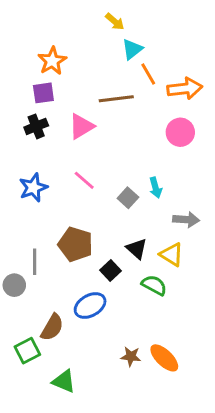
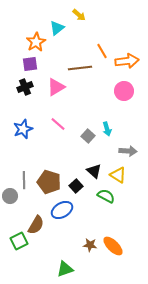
cyan triangle: (132, 49) -> (57, 28), moved
brown pentagon: (75, 244) -> (49, 182), moved
green triangle: (64, 381) -> (65, 269), moved, turned -42

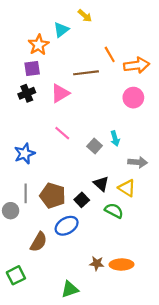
blue star: (23, 129) -> (25, 154), moved
green square: (19, 241) -> (16, 275), moved
orange ellipse: (113, 246) -> (122, 265), turned -45

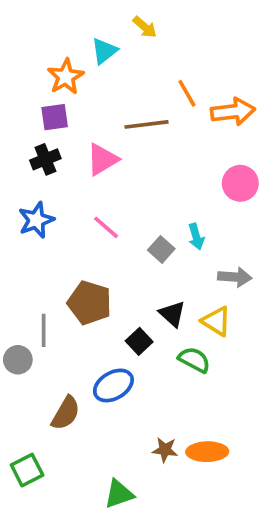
pink circle: (133, 98) -> (240, 183), moved
blue star: (25, 154) -> (36, 220), moved
brown pentagon: (53, 196) -> (90, 303), moved

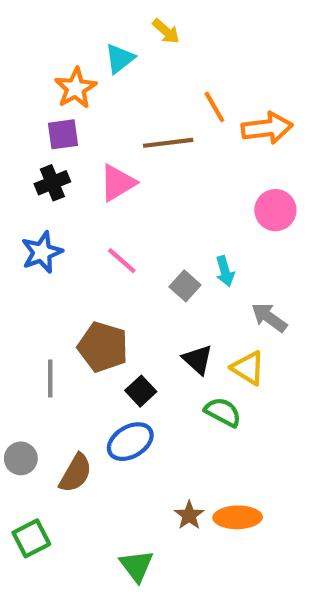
gray arrow: (235, 277) -> (269, 317), turned -148
black square: (139, 341) -> (141, 391), moved
gray circle: (18, 360) -> (21, 458), moved
brown star: (165, 450) -> (189, 515), turned 30
green triangle: (119, 494) -> (137, 566), turned -48

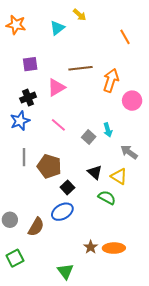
orange star: (76, 88) -> (16, 25), moved, turned -30
orange line: (214, 107) -> (125, 37), moved
orange arrow: (267, 128) -> (111, 80), moved, turned -65
black cross: (52, 183) -> (28, 98), moved
gray line: (50, 378) -> (24, 157), moved

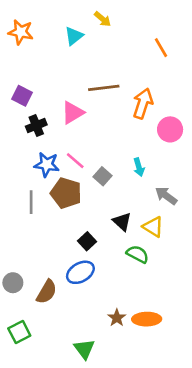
purple square: (30, 64) -> (22, 96), moved, turned 35
blue star: (20, 121) -> (47, 165), moved, turned 30
gray square: (89, 137) -> (102, 176), moved
brown pentagon: (49, 166) -> (66, 193), moved

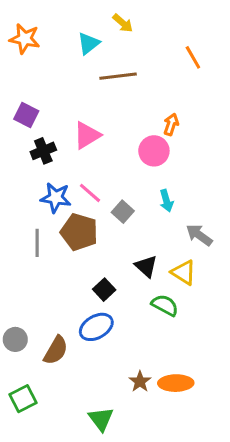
brown line: (104, 88) -> (118, 76), moved
orange arrow: (143, 103) -> (171, 124), size x0.6
pink circle: (170, 129) -> (154, 151), moved

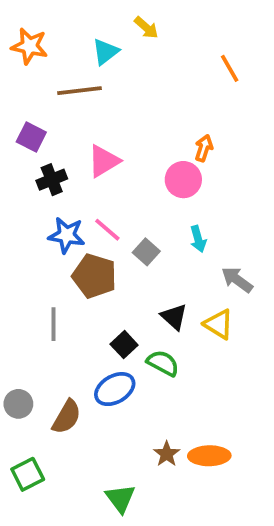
brown line: (118, 76) -> (80, 91), moved
gray line: (37, 243) -> (54, 324), moved
green semicircle: (165, 305) -> (163, 363), moved

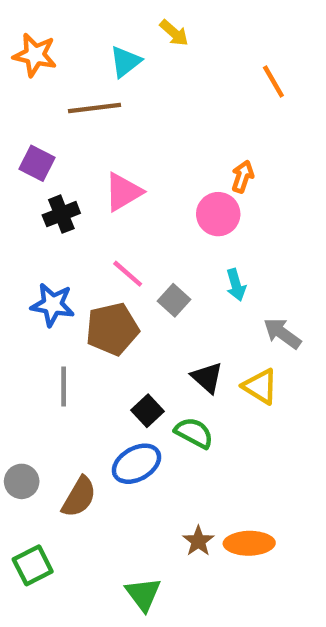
blue star: (67, 235) -> (53, 305), moved
brown pentagon: (94, 276) -> (112, 329), turned -30

